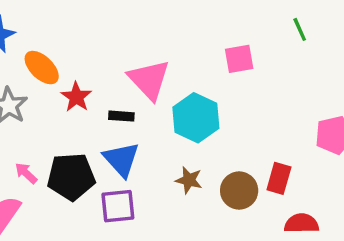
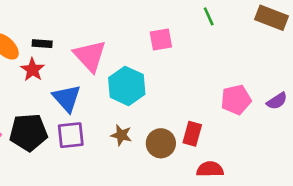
black rectangle: (121, 116) -> (42, 44), moved
blue triangle: (121, 159) -> (67, 98), moved
purple square: (118, 206) -> (71, 135), moved

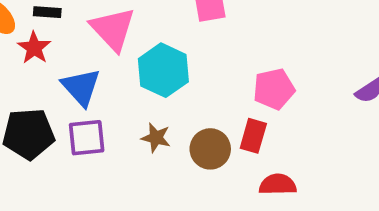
pink pentagon: (236, 100) -> (274, 89), moved

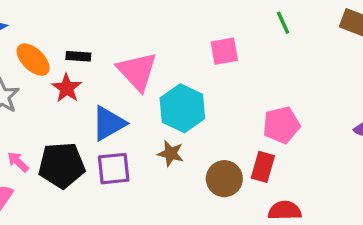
blue triangle: (81, 87) -> (109, 123), turned 42
brown star: (156, 138) -> (171, 153), moved

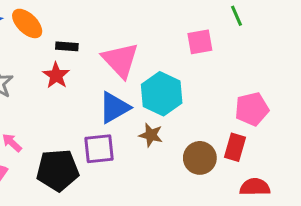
green line: (283, 23) -> (237, 16), moved
orange ellipse: (33, 60) -> (27, 23), moved
blue triangle: (109, 123) -> (114, 108), moved
black pentagon: (62, 165) -> (58, 170), moved

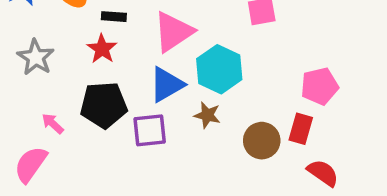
pink triangle: (120, 60) -> (173, 32), turned 39
black pentagon: (58, 170) -> (104, 105), moved
red semicircle: (255, 187) -> (323, 173), turned 36

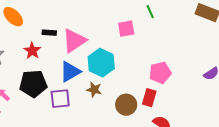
black rectangle: (114, 17) -> (49, 33), moved

